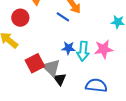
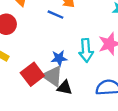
blue star: (68, 48) -> (59, 58), moved
black triangle: (60, 79) -> (65, 88), turned -32

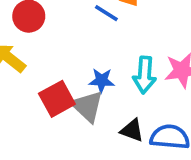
black triangle: (65, 88) -> (132, 130), moved

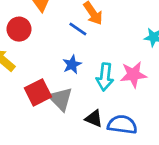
blue star: (102, 81) -> (72, 64), moved, turned -30

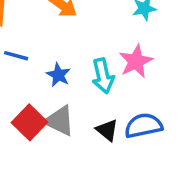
blue line: (78, 29) -> (16, 56), moved
black triangle: (94, 119) -> (107, 130), turned 36

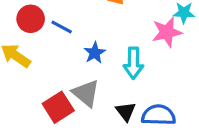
pink star: (136, 61) -> (167, 32), moved
red square: (30, 122) -> (58, 107), moved

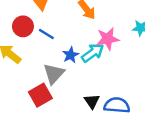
pink star: (167, 32) -> (108, 39), moved
cyan arrow: (133, 63) -> (93, 53), moved, turned -130
gray triangle: (86, 93) -> (54, 74), moved, turned 30

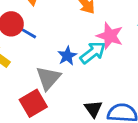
blue line: (46, 34) -> (27, 32), moved
pink star: (108, 39) -> (110, 36), turned 30

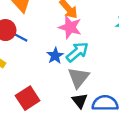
pink star: (110, 36) -> (70, 27), moved
gray triangle: (48, 78) -> (78, 78), moved

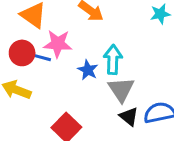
pink star: (70, 27) -> (58, 44), moved
cyan arrow: (77, 52) -> (113, 60), turned -35

